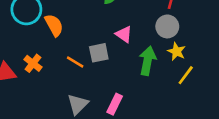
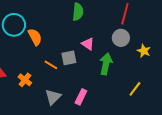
yellow star: (176, 51) -> (144, 51), moved
orange cross: (33, 63) -> (25, 80), moved
yellow line: (186, 75) -> (135, 89), moved

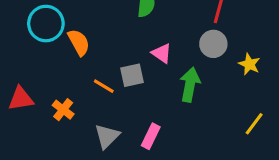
yellow line: (135, 89) -> (254, 124), moved

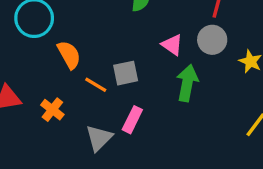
orange semicircle: (79, 42) -> (69, 55), moved
pink triangle: (162, 53) -> (172, 45), moved
pink rectangle: (151, 136) -> (132, 120), moved

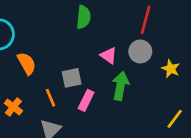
orange line: (96, 85) -> (50, 98), moved, turned 36
pink rectangle: (132, 120) -> (86, 100), moved

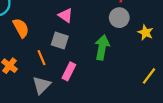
pink triangle: (109, 55) -> (66, 15), moved
gray square: (72, 78) -> (60, 41), turned 30
pink rectangle: (86, 100) -> (69, 71), moved

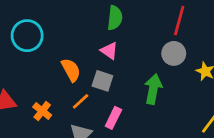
orange semicircle: (21, 28) -> (71, 70), moved
orange line: (41, 58) -> (81, 101), turned 70

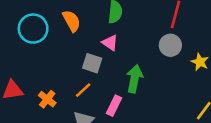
orange semicircle: (71, 70) -> (72, 21), moved
gray square: (102, 81) -> (92, 63), moved
green arrow: (153, 89) -> (134, 79), moved

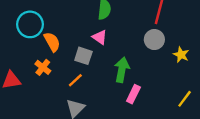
orange semicircle: (72, 21) -> (52, 42), moved
orange cross: (47, 99) -> (43, 67), moved
pink rectangle: (114, 106) -> (133, 94), moved

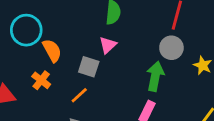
pink triangle: (100, 37) -> (108, 45), turned 42
green arrow: (122, 70) -> (155, 76), moved

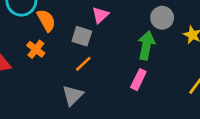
orange line: (79, 95) -> (83, 64), moved

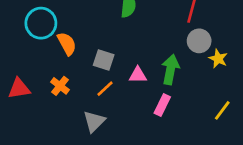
pink triangle: (100, 15) -> (138, 75), moved, turned 42
gray circle: (162, 18) -> (199, 41), moved
orange cross: (36, 49) -> (60, 86), moved

